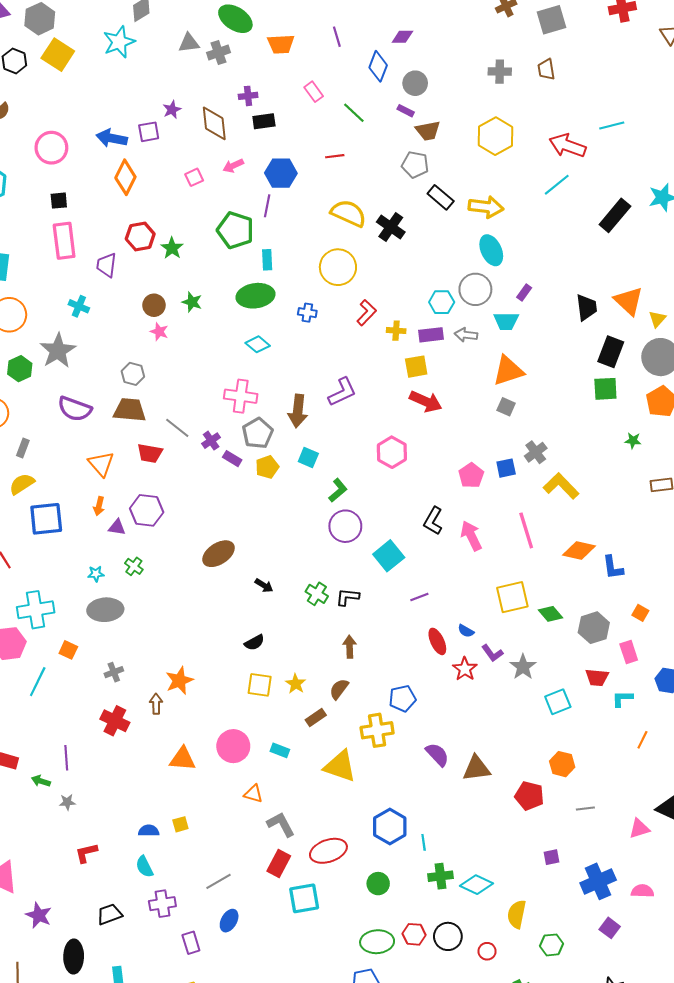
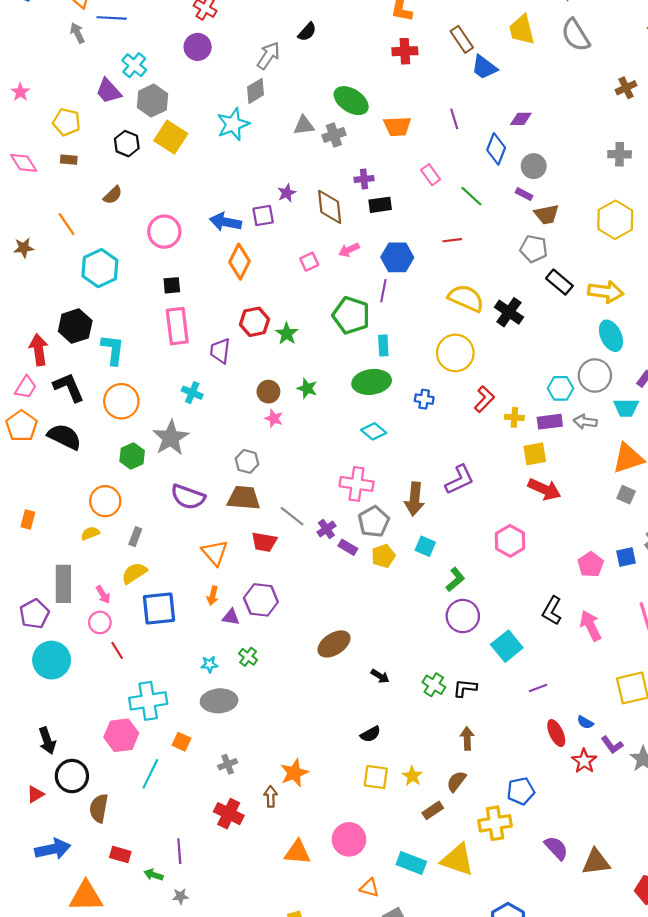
cyan rectangle: (280, 750) -> (411, 863), moved, size x1.5

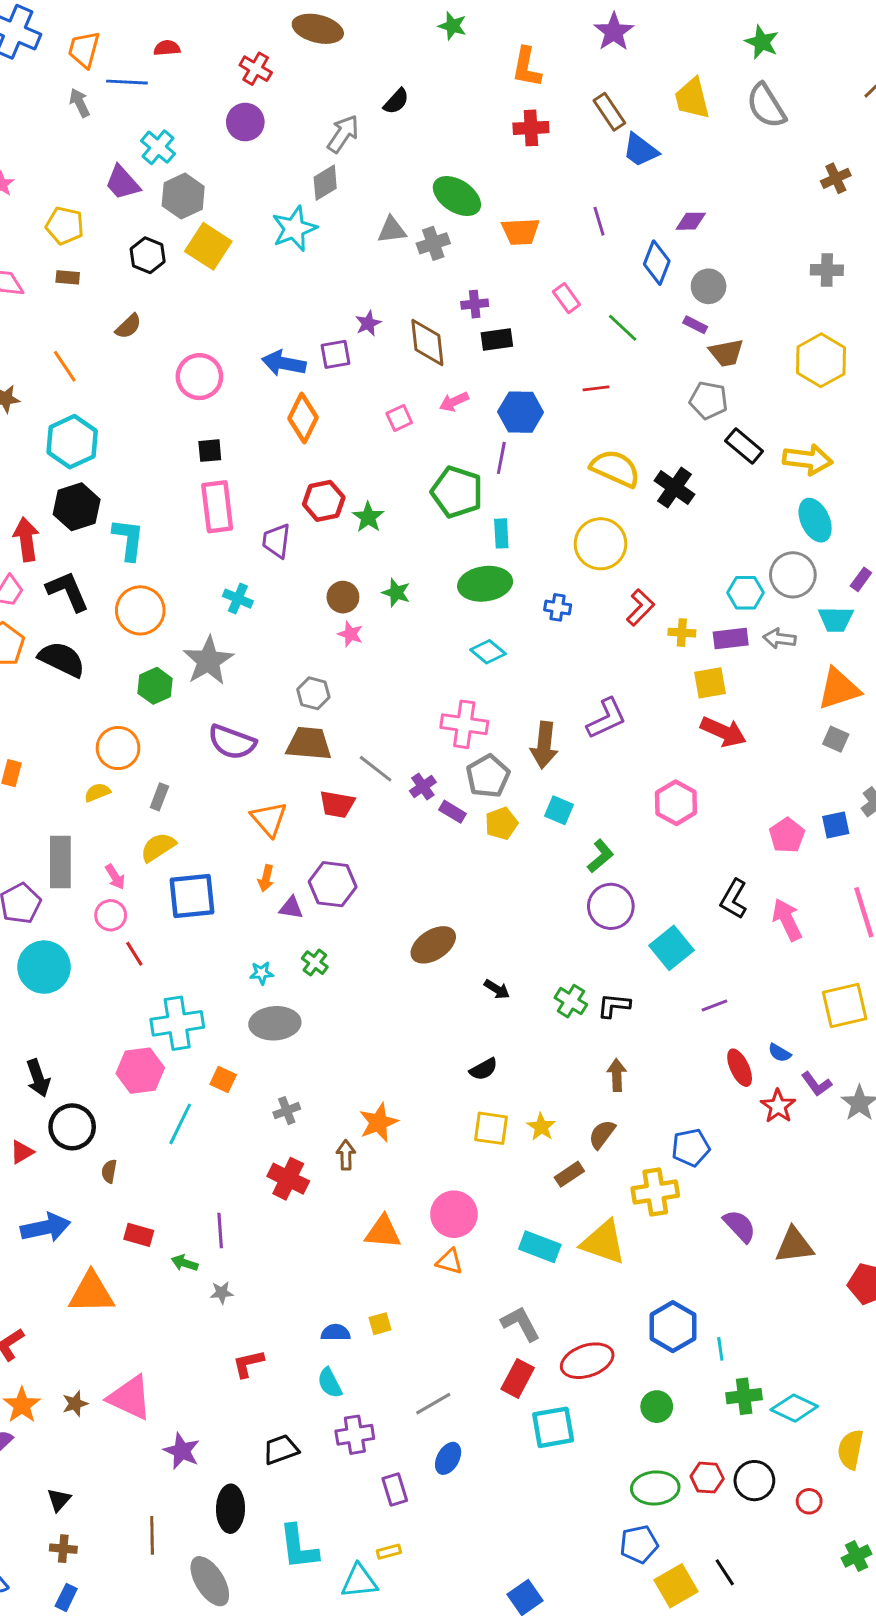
cyan hexagon: (100, 268) -> (72, 442), moved
brown semicircle: (99, 808) -> (109, 1171), size x0.6
orange triangle: (369, 888) -> (450, 1262), moved

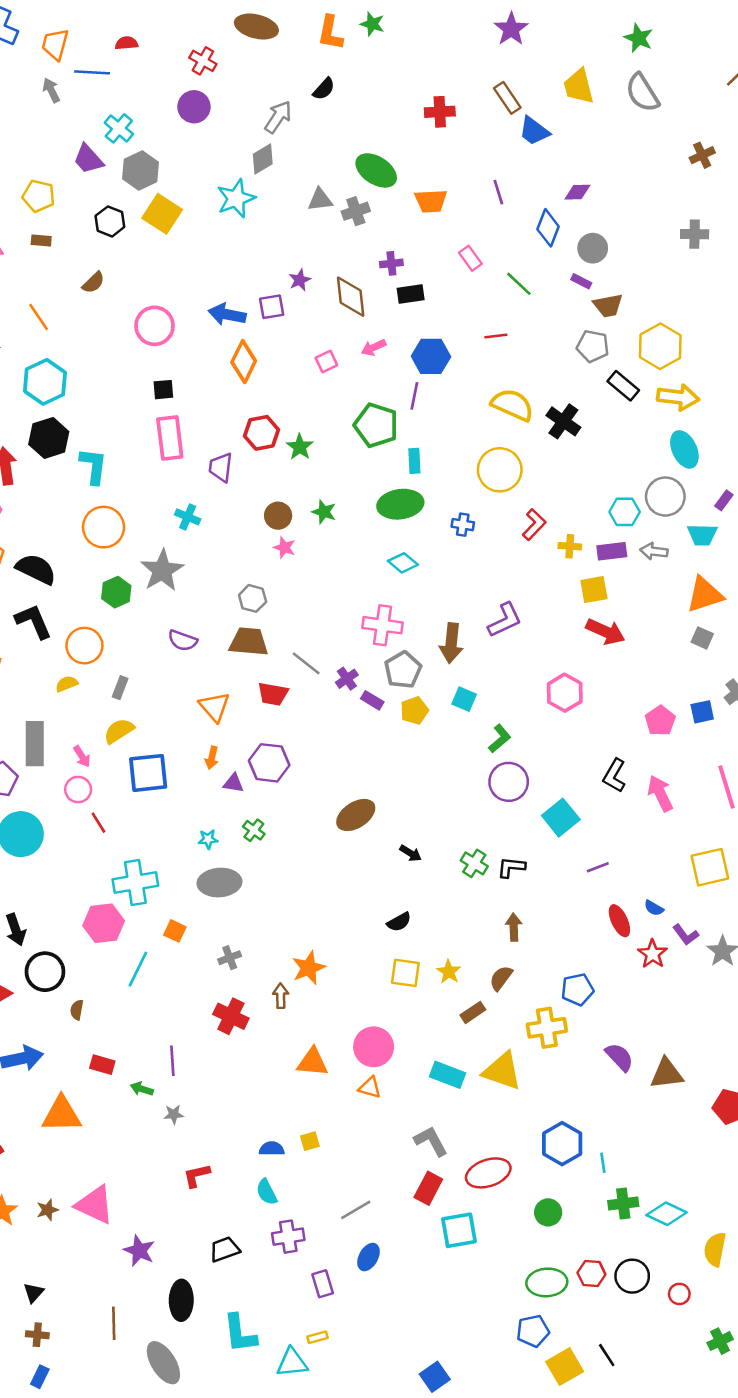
orange L-shape: (526, 67) -> (330, 33), moved
yellow hexagon: (821, 360) -> (660, 346), moved
black L-shape: (68, 591) -> (33, 621), moved
purple semicircle: (232, 742) -> (183, 640), size x0.7

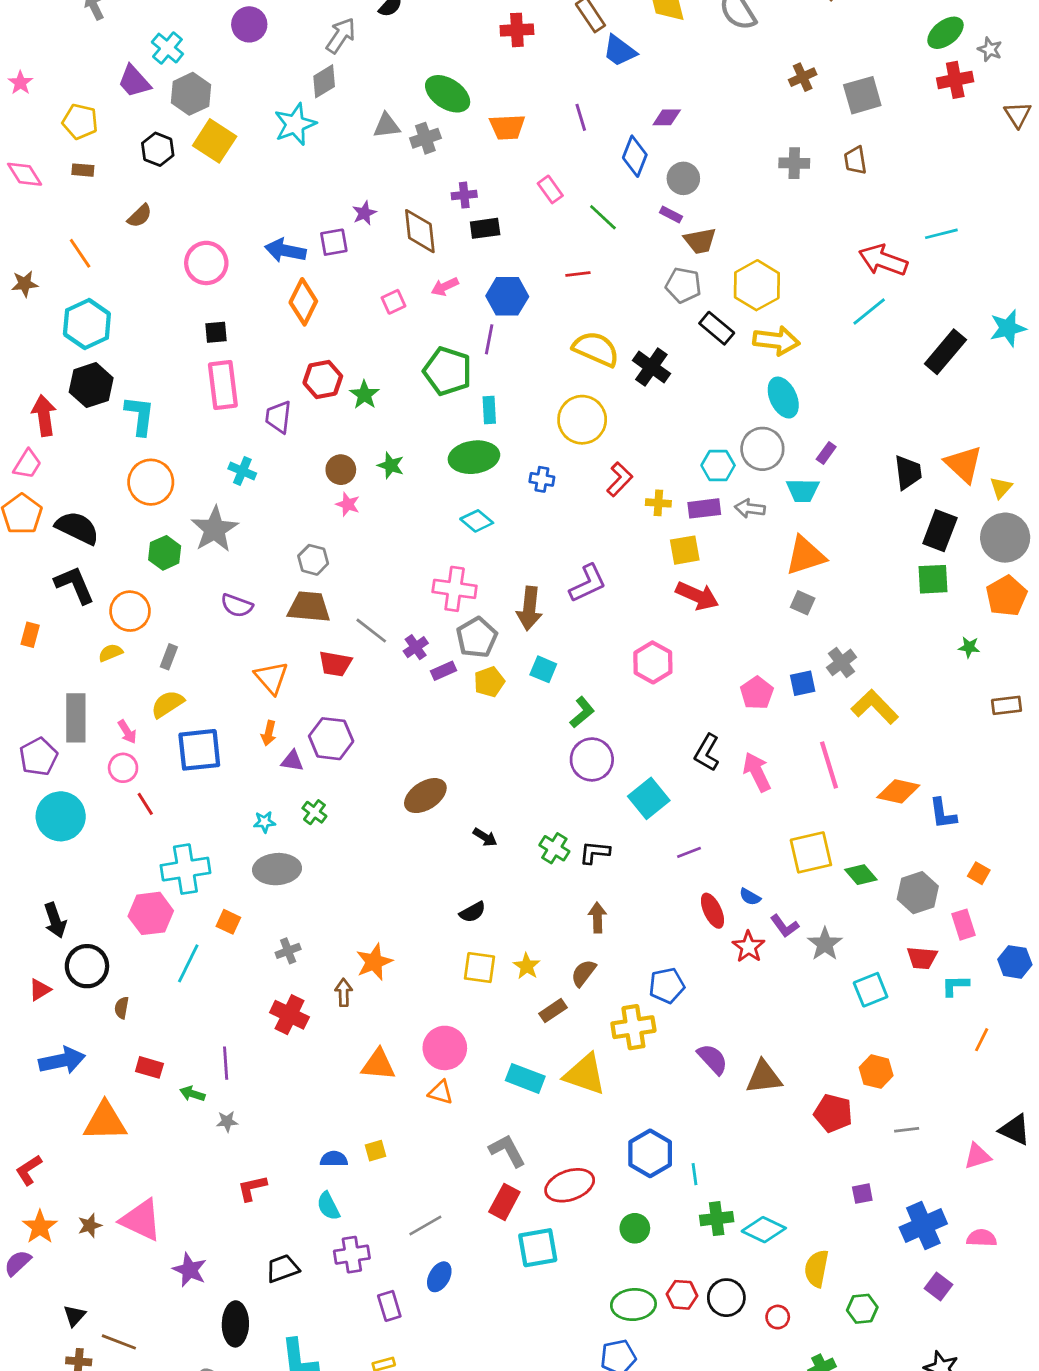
purple rectangle: (372, 700) -> (443, 671), turned -55
brown line: (114, 1323) -> (119, 1342), moved, turned -68

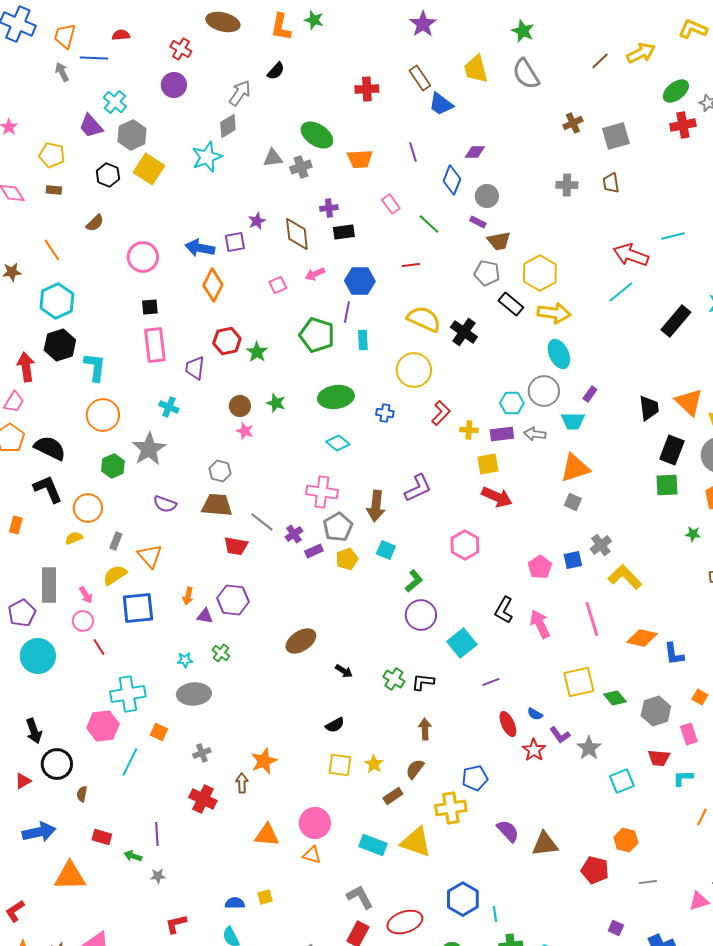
cyan rectangle: (489, 410) -> (363, 340), moved
orange triangle: (271, 678) -> (150, 556), moved
purple square: (862, 1194) -> (616, 928), turned 35

